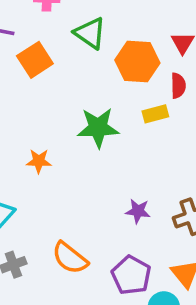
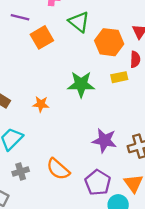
purple star: (138, 211) -> (104, 141), size x1.5

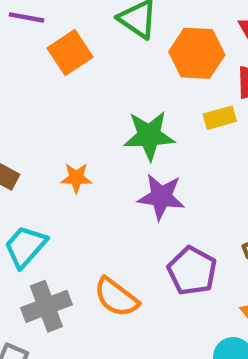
purple star: (104, 141) -> (161, 197), moved
gray cross: (21, 171) -> (46, 306), size x1.5
purple pentagon: (98, 183) -> (192, 271), moved

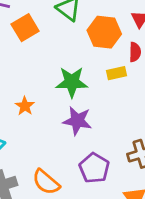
orange star: (76, 178) -> (25, 106), turned 30

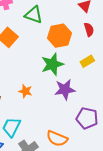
orange hexagon: (104, 32) -> (60, 36), moved
yellow rectangle: (116, 73) -> (87, 61), moved

